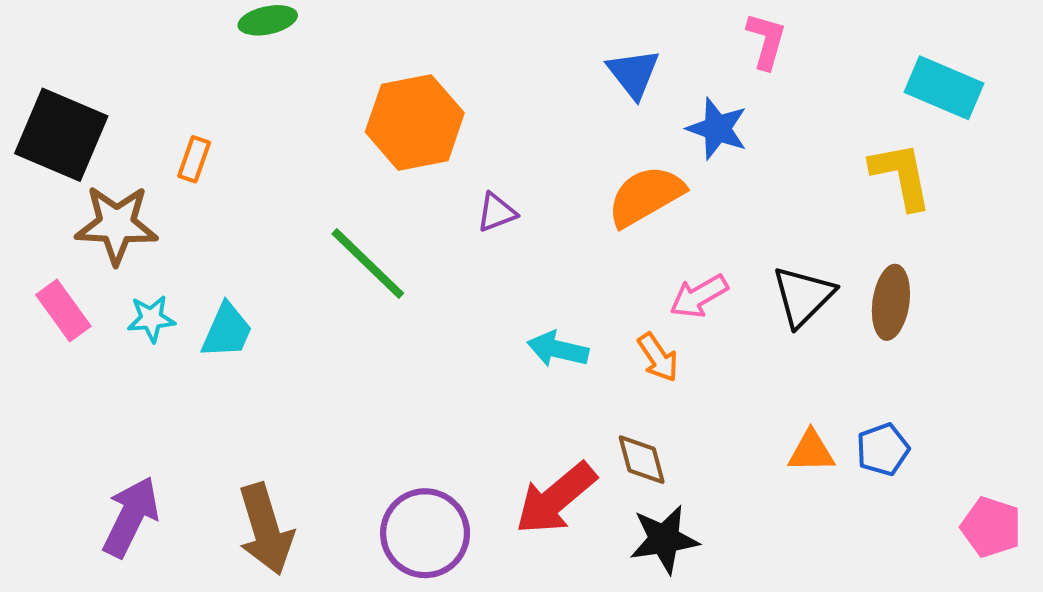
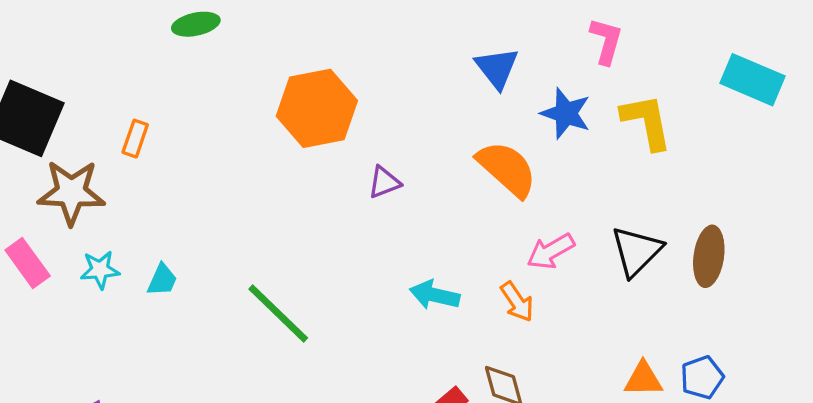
yellow L-shape: (901, 176) -> (647, 122), moved
orange semicircle: (646, 196) -> (507, 169), turned 72
green line: (368, 263) -> (278, 313), moved
cyan trapezoid: (227, 331) -> (162, 280), size x0.7

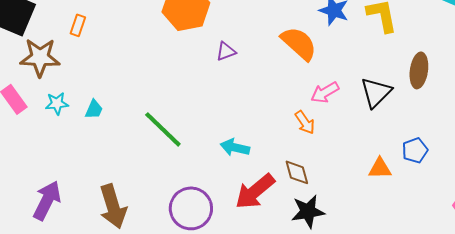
brown ellipse: (709, 256) -> (419, 70), moved
cyan arrow: (435, 295) -> (235, 147), moved
blue pentagon: (702, 377) -> (415, 150), moved

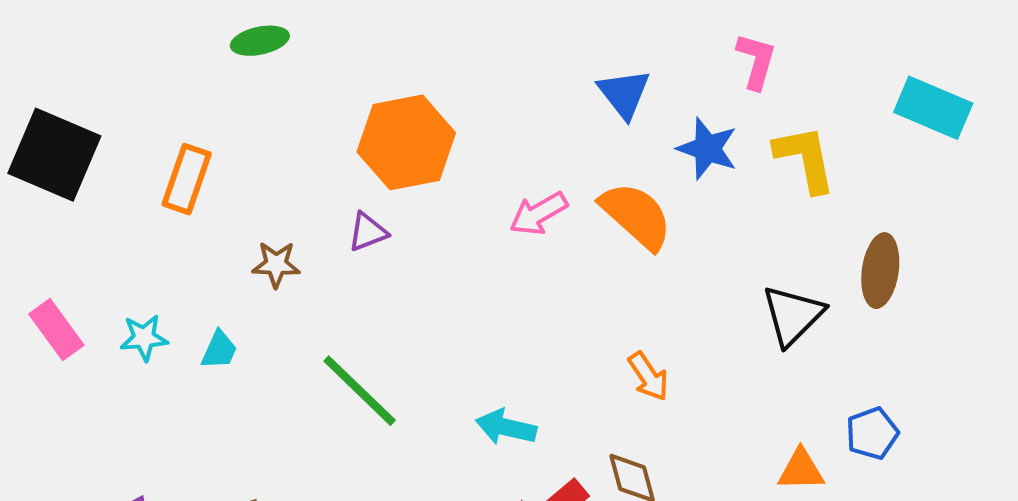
orange rectangle: (78, 25) -> (187, 179), size x1.5
purple triangle: (226, 51) -> (368, 232), moved
brown star: (40, 57) -> (276, 264), moved, size x0.6
pink arrow: (325, 92) -> (539, 214), moved

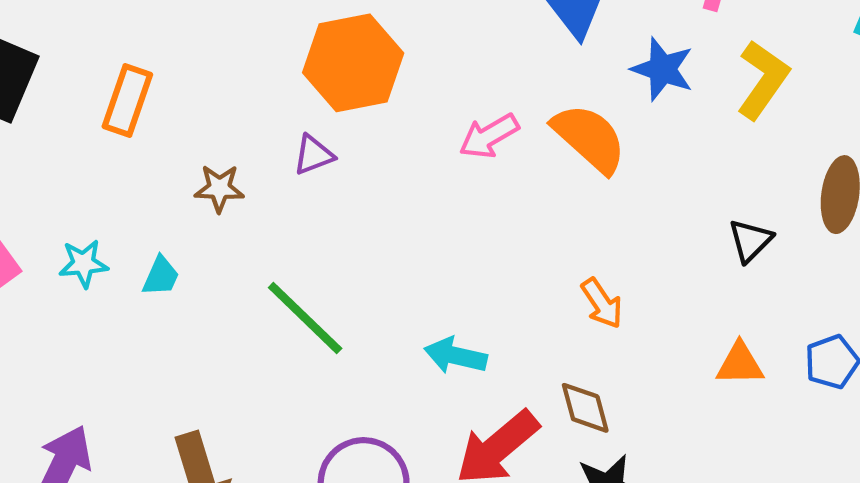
yellow L-shape: (805, 159) -> (763, 80), turned 46
black triangle: (793, 315) -> (750, 241), size x0.7
orange triangle: (801, 470) -> (740, 364), moved

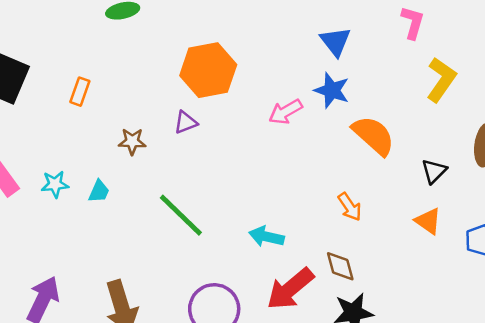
blue star: (663, 69) -> (332, 90), moved
orange rectangle: (127, 101) -> (80, 92), size x0.7
orange semicircle: (589, 138) -> (373, 135), moved
orange triangle: (740, 364) -> (428, 221), moved, turned 36

